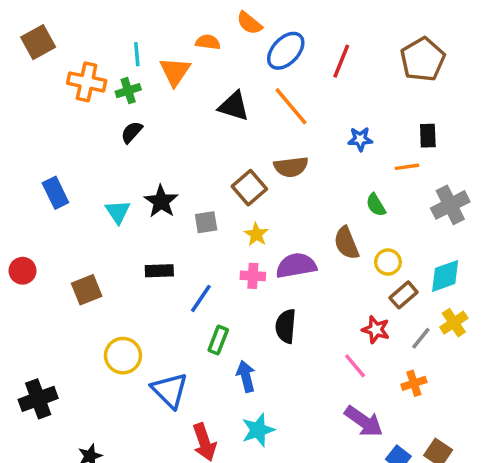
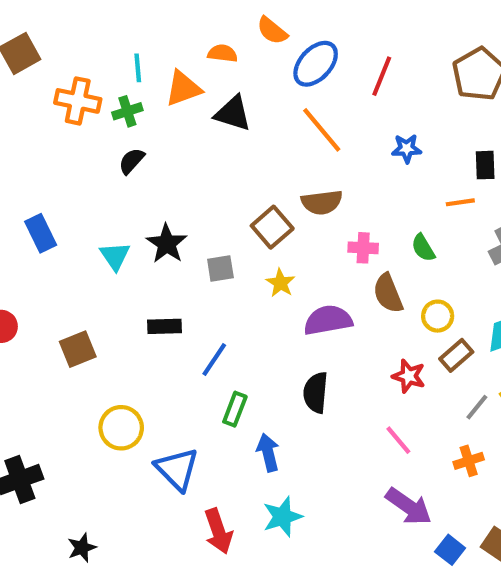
orange triangle: (175, 72) -> (183, 89), turned 36
black triangle: (234, 106) -> (233, 113), moved
blue star: (360, 139) -> (407, 149), moved
pink cross: (253, 276) -> (363, 248), moved
red star: (376, 330) -> (409, 376), moved

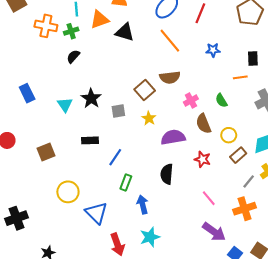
pink cross: (363, 248) -> (191, 100), turned -32
red star: (409, 376) -> (202, 159), moved
orange cross: (469, 461) -> (244, 209), size x1.5

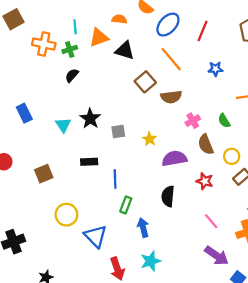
brown square: (145, 90) -> (145, 82), moved
blue line: (115, 157) -> (115, 179), turned -36

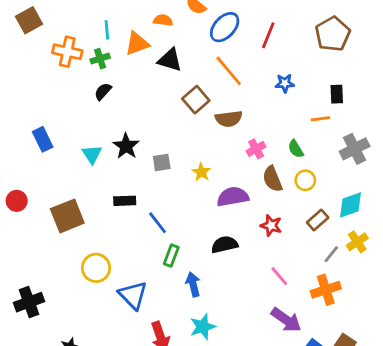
yellow circle: (232, 156) -> (305, 180), moved
brown square: (44, 174) -> (67, 216), size x1.4
blue line: (115, 179) -> (158, 223), turned -36
black semicircle: (168, 196) -> (225, 245), turned 72

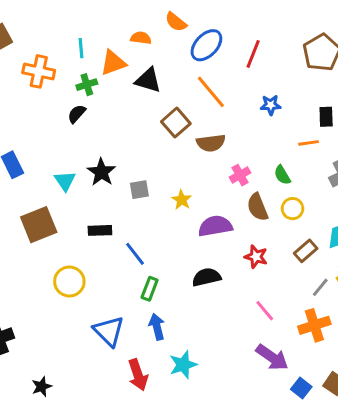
green cross: (100, 59) -> (87, 85), moved
brown square: (67, 216) -> (39, 225), moved
yellow circle: (96, 268) -> (69, 282), moved
blue arrow: (193, 284) -> (157, 327), moved

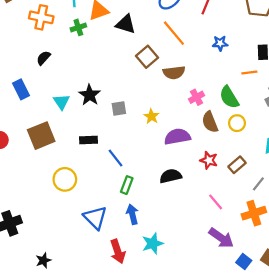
black semicircle: (77, 114) -> (43, 58), moved
green semicircle: (282, 175) -> (229, 97), size x1.5
brown rectangle: (306, 251) -> (237, 165), moved

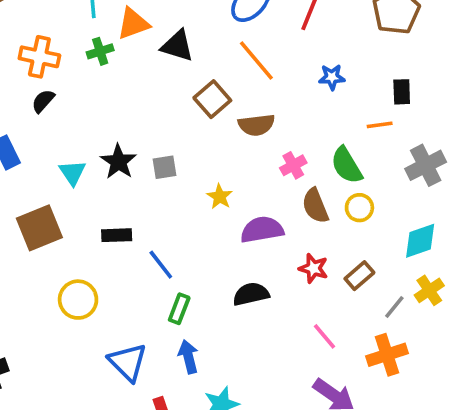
orange cross: (41, 17) -> (39, 57), moved
gray square: (119, 108) -> (164, 167), moved

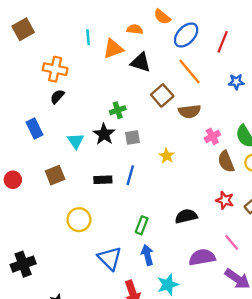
green cross: (100, 51) -> (118, 110), moved
brown square: (39, 228) -> (55, 175), size x0.7
purple semicircle: (262, 230) -> (202, 257), moved
blue line: (161, 265) -> (130, 175), moved, turned 54

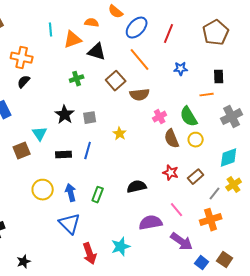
green cross: (118, 110) -> (77, 79), moved
cyan triangle: (76, 141) -> (40, 134), moved
blue arrow: (147, 255) -> (71, 193), moved

